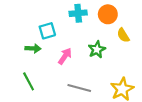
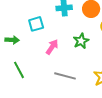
green arrow: (33, 48) -> (12, 40), moved

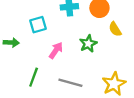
green line: (19, 70) -> (34, 77), moved, turned 48

